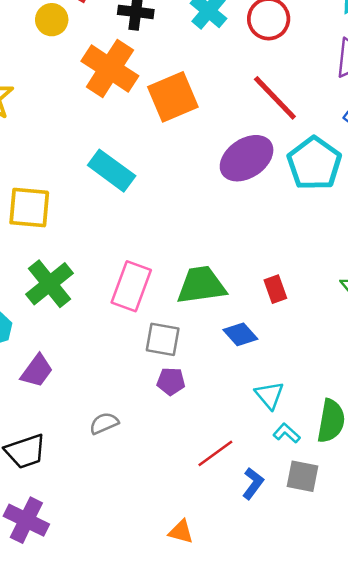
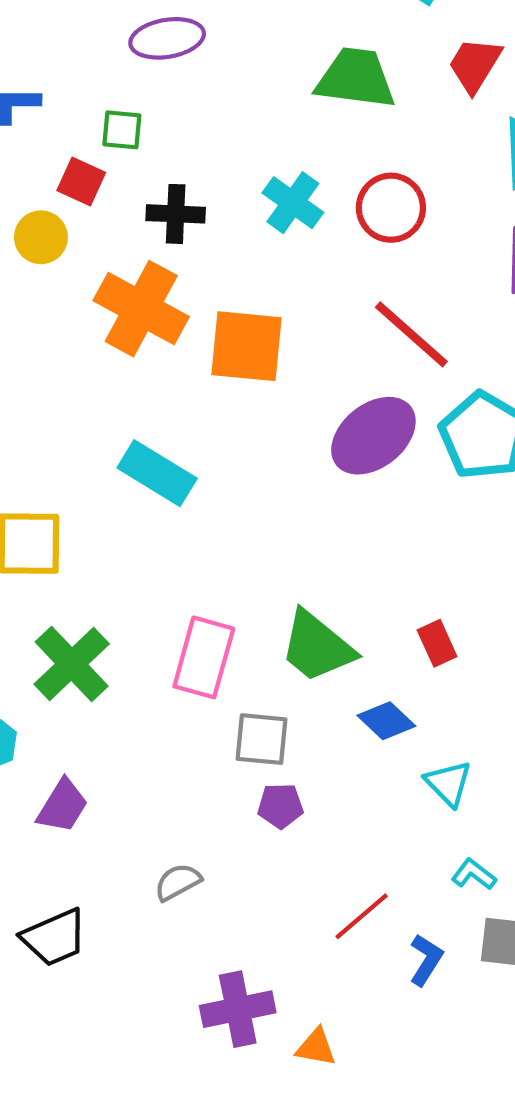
orange square: (173, 97) -> (247, 346), turned 33
green trapezoid: (201, 285) -> (317, 647), turned -128
cyan triangle: (269, 395) -> (448, 783), moved
purple cross: (26, 520) -> (238, 1009), moved, turned -33

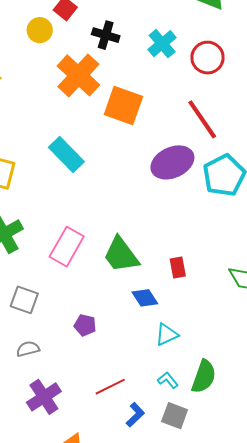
gray square: (262, 739) -> (24, 300), moved
cyan triangle: (448, 783) -> (167, 335), turned 35
purple cross: (238, 1009) -> (44, 397), moved, turned -36

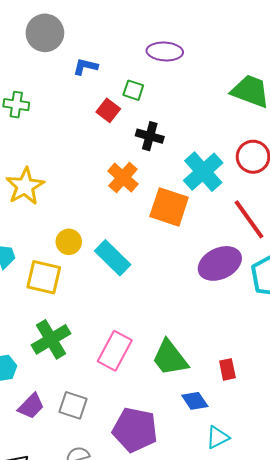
yellow circle: (40, 30) -> (69, 242), moved
cyan cross: (162, 44) -> (203, 172), moved, size x1.4
orange cross: (78, 75) -> (123, 178), size x0.7
purple pentagon: (85, 325) -> (135, 430), size x2.0

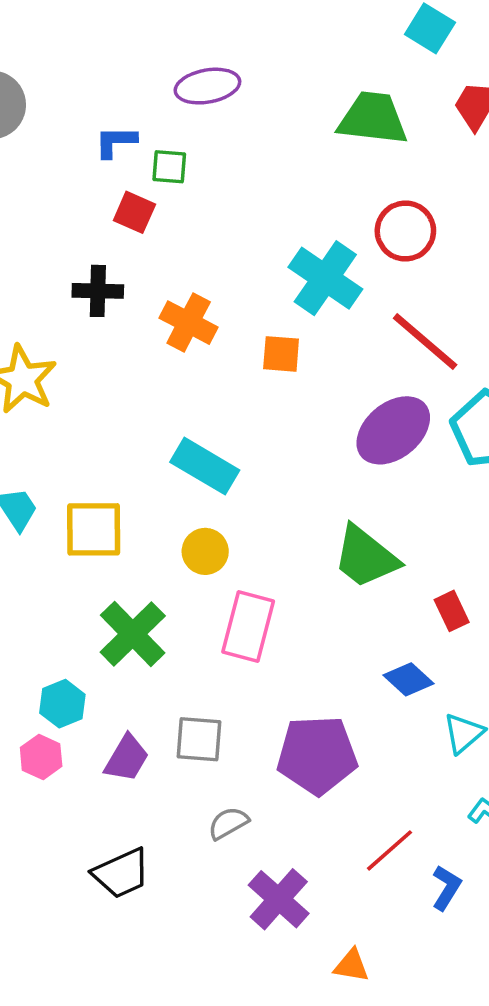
blue L-shape: (85, 67) -> (116, 142), moved
black cross: (150, 136) -> (98, 291), moved
orange square: (169, 207) -> (281, 354), size x0.6
yellow circle: (69, 242) -> (205, 551), moved
green trapezoid: (170, 358) -> (366, 557), moved

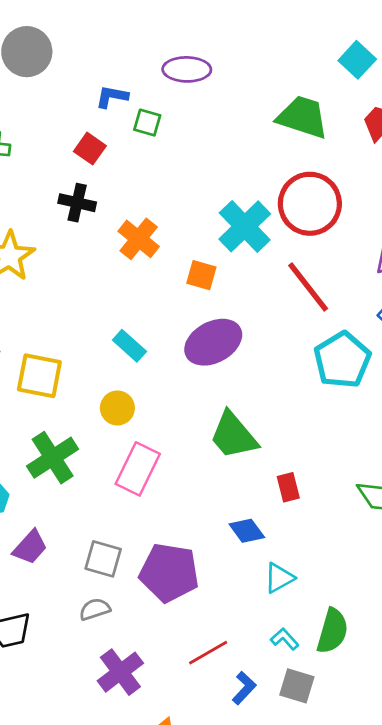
red square: (134, 212) -> (90, 149), moved
red circle: (405, 231) -> (310, 204), size x1.4
purple ellipse: (393, 430) -> (213, 342), moved
cyan rectangle: (205, 466) -> (129, 346), size x0.7
gray square: (199, 739) -> (103, 559), moved

